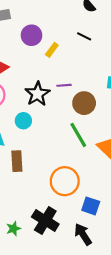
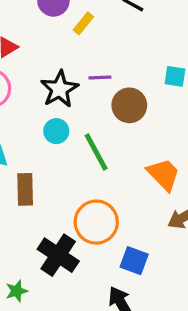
cyan circle: (23, 121) -> (56, 131), moved
green line: (78, 135) -> (96, 152), moved
black cross: (45, 220) -> (58, 255), moved

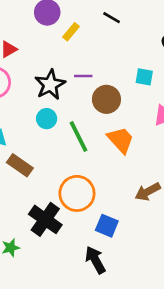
orange trapezoid: (164, 174) -> (121, 140), moved
brown rectangle: (25, 189) -> (20, 165), turned -55

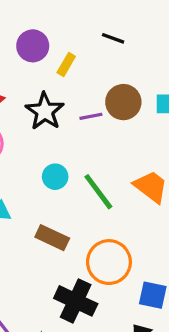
black star: (50, 85) -> (45, 111), moved
brown circle: (106, 99) -> (123, 102), moved
brown rectangle: (20, 165) -> (52, 238), moved

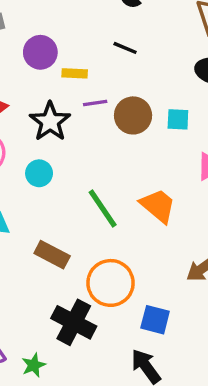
yellow rectangle: (66, 64) -> (75, 73), turned 60
purple line: (91, 116) -> (95, 103), moved
cyan circle: (55, 177) -> (39, 173), moved

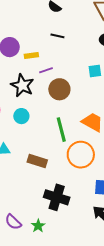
brown circle: (133, 115) -> (59, 89), moved
green line: (103, 209) -> (61, 130), turned 30
orange circle: (111, 283) -> (81, 155), moved

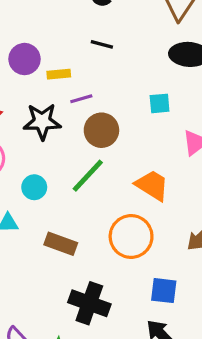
black star: (22, 85) -> (42, 122), turned -30
cyan circle: (21, 116) -> (34, 187), moved
green line: (61, 130) -> (88, 176), moved, turned 55

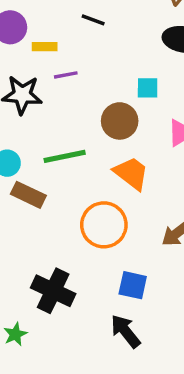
brown circle: (101, 130) -> (120, 121), moved
green line: (88, 176) -> (65, 156), turned 30
brown rectangle: (61, 244) -> (28, 195), moved

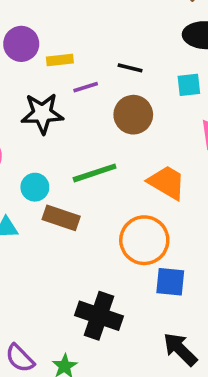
black line: (93, 20) -> (130, 68), moved
cyan square: (148, 88) -> (189, 85), moved
brown circle: (120, 121) -> (133, 115), moved
blue square: (133, 285) -> (170, 282), moved

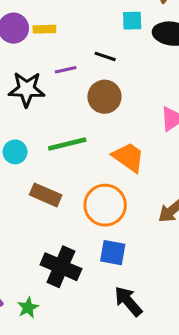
yellow rectangle: (60, 60) -> (44, 29), moved
cyan square: (189, 85) -> (132, 21), moved
brown rectangle: (61, 218) -> (46, 195), moved
blue square: (170, 282) -> (113, 253), moved

